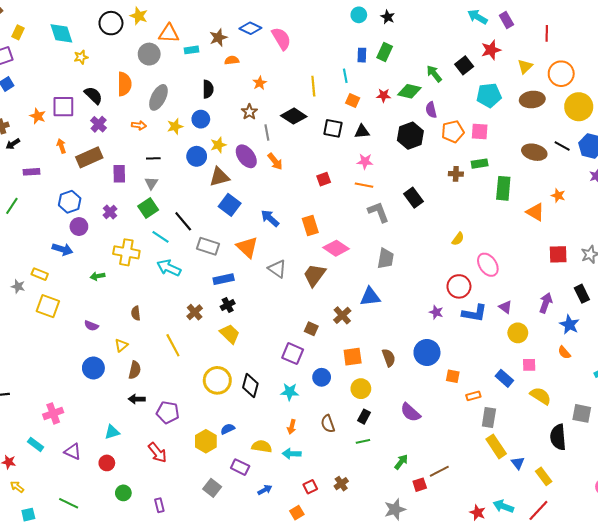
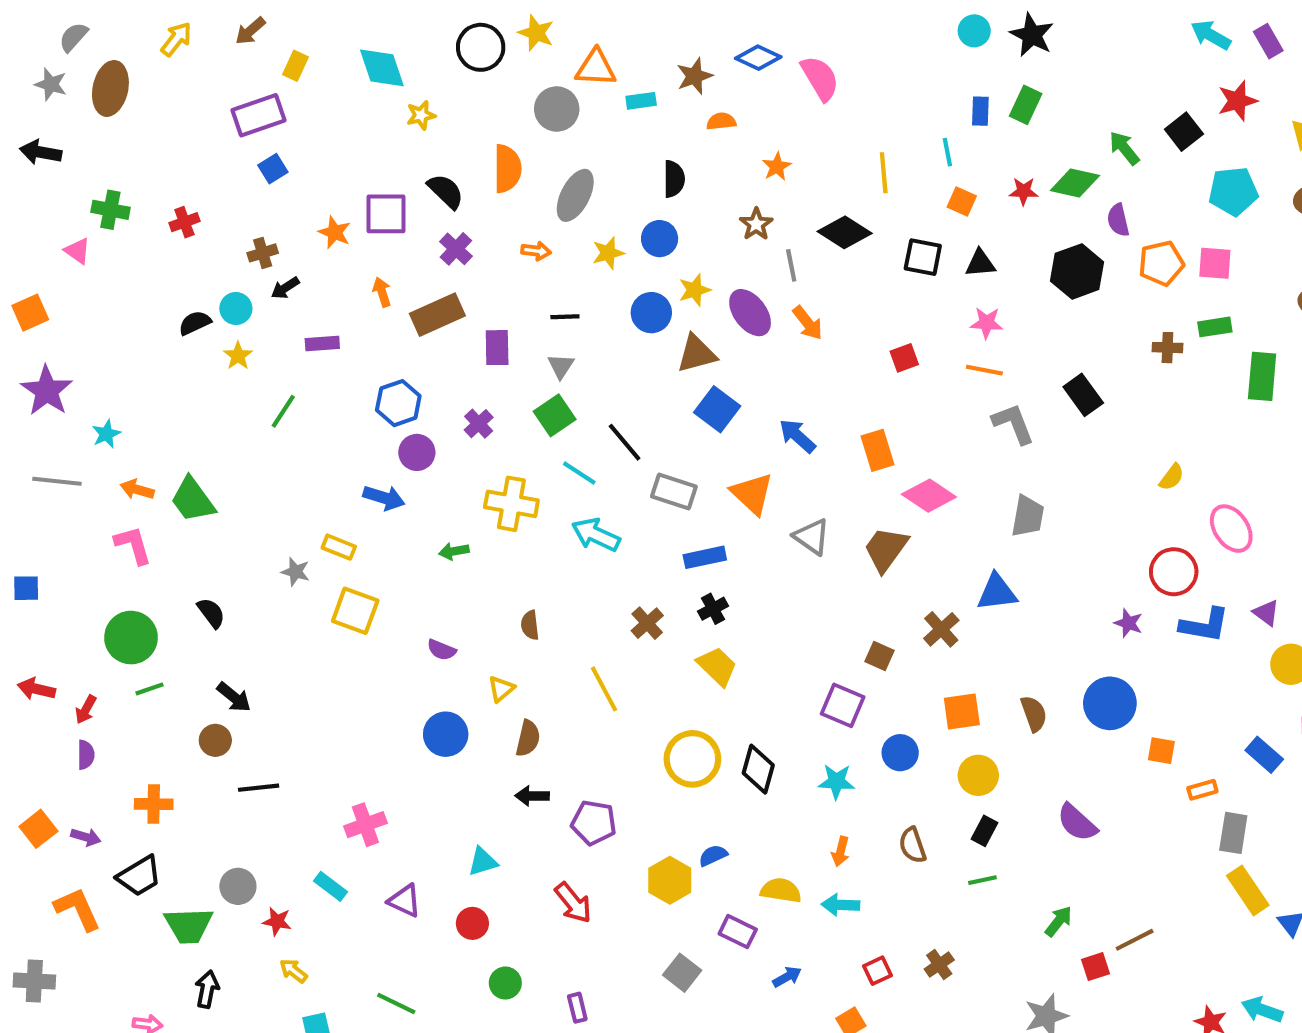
black star: (388, 17) -> (1032, 35), size x1.5

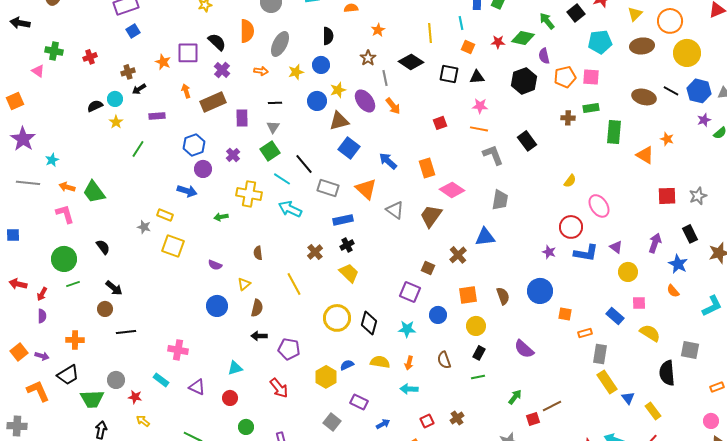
pink cross: (365, 825) -> (178, 350), turned 30
yellow semicircle: (781, 890) -> (380, 362), moved

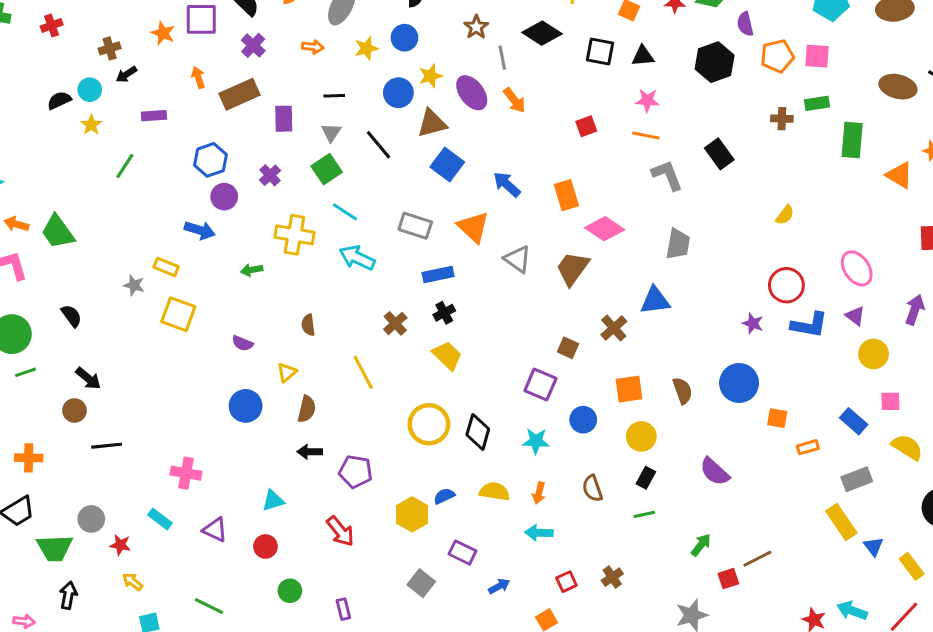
black line: (304, 164) -> (378, 145), moved
pink ellipse: (599, 206) -> (857, 268), moved
gray rectangle: (600, 354) -> (857, 479), moved, turned 60

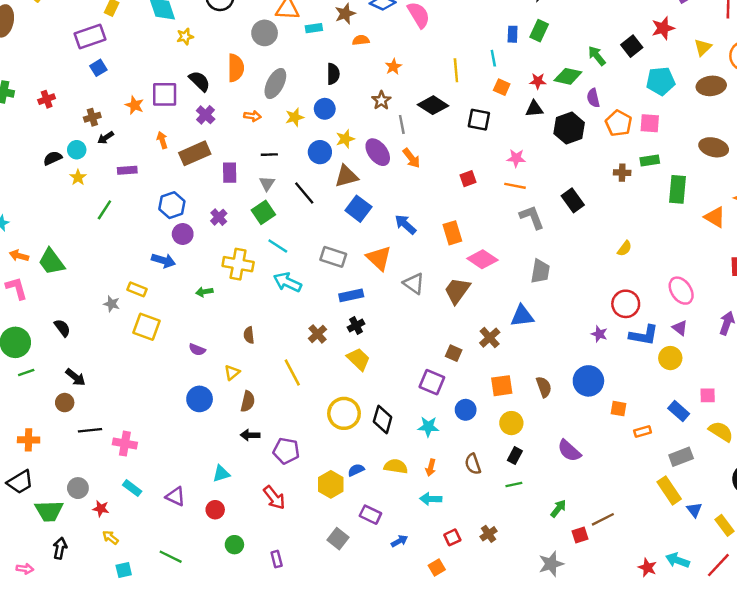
black triangle: (643, 56) -> (534, 109), moved
orange pentagon: (777, 56) -> (619, 123), turned -30
yellow circle: (874, 354) -> (670, 358), moved
pink cross: (186, 473) -> (125, 444), moved

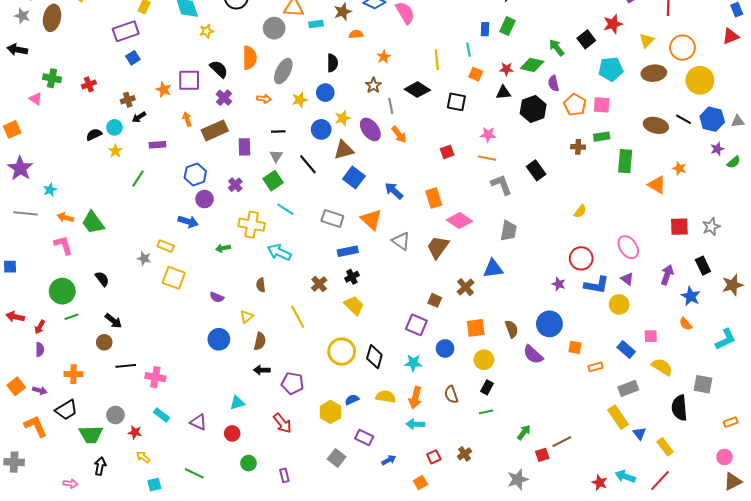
cyan arrow: (287, 282) -> (279, 252), moved
purple semicircle: (569, 451) -> (533, 355), moved
orange arrow: (431, 468) -> (415, 398), size x1.5

